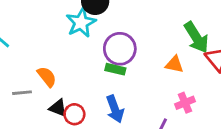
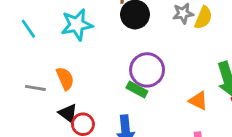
cyan star: (81, 23) -> (77, 25), moved

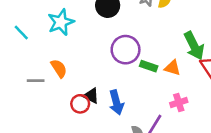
green rectangle: (137, 90) -> (149, 66), moved
black triangle: (68, 113) -> (91, 96), moved

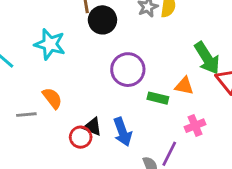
cyan star: (61, 22) -> (50, 44), turned -30
green rectangle: (149, 66) -> (158, 98), moved

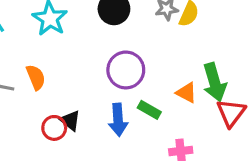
orange triangle: (184, 86) -> (186, 93), moved
blue arrow: (122, 132) -> (118, 120), moved

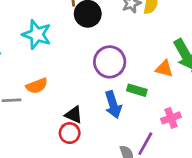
orange semicircle: (36, 77) -> (37, 86), turned 105
red circle: (54, 128) -> (70, 133), moved

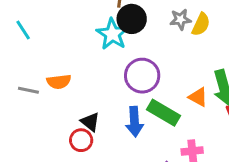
cyan star: (37, 35) -> (112, 34), moved
green rectangle: (137, 90) -> (163, 113), size x1.5

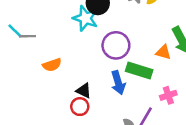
gray line: (28, 90) -> (27, 36), moved

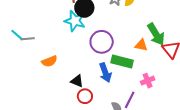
red circle: (80, 107) -> (85, 96), moved

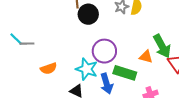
cyan star: (75, 21) -> (87, 69), moved

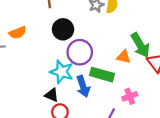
black circle: (88, 14) -> (63, 29), moved
orange semicircle: (49, 68) -> (18, 33), moved

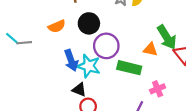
orange semicircle: (18, 33) -> (57, 26), moved
blue arrow: (83, 86) -> (71, 60), moved

